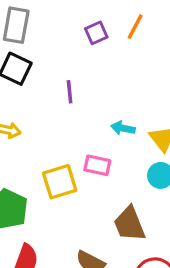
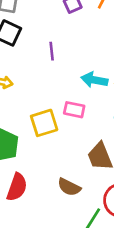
cyan arrow: (123, 128) -> (94, 80), size x1.4

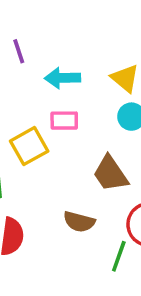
cyan arrow: (94, 80) -> (62, 78), moved

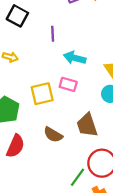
brown semicircle: (79, 222) -> (53, 135), moved

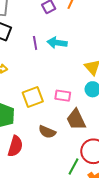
cyan arrow: (75, 58) -> (57, 43), moved
pink rectangle: (68, 84) -> (63, 96), moved

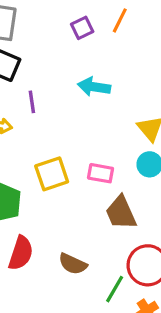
purple line: (35, 43) -> (32, 102), moved
brown semicircle: (47, 132) -> (73, 264), moved

